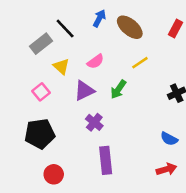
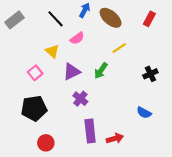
gray rectangle: (41, 44) -> (15, 20), moved
pink semicircle: (96, 61) -> (77, 38), moved
red arrow: (167, 169) -> (115, 139), moved

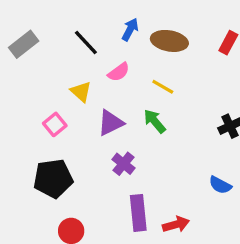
brown ellipse: (111, 18) -> (169, 41), turned -30
yellow line: (119, 48) -> (163, 87), moved, turned 64
green arrow: (101, 71) -> (155, 121), turned 105

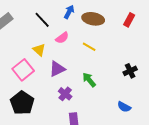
green arrow: (155, 121) -> (89, 80), moved
pink square: (55, 124) -> (23, 70), size x1.5
black pentagon: (53, 179) -> (22, 103), turned -30

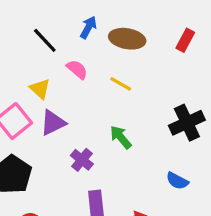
pink semicircle: (62, 38) -> (77, 69), turned -104
purple triangle: (57, 69) -> (53, 123), moved
black cross: (130, 71) -> (187, 123), size x1.5

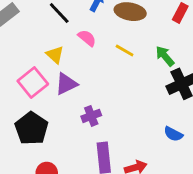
green arrow: (121, 137) -> (165, 56), moved
purple cross: (82, 160) -> (91, 116), turned 30

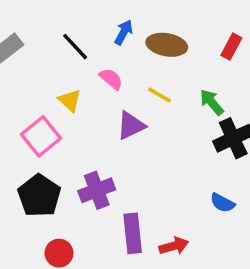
purple triangle: (66, 84) -> (131, 126), moved
purple cross: (91, 116) -> (97, 190), moved, size x1.4

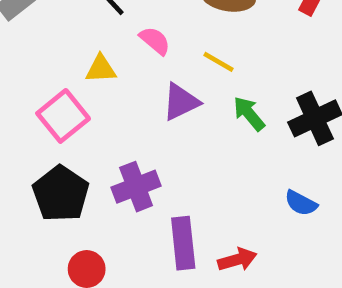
yellow triangle: (70, 100) -> (101, 69), turned -45
green arrow: (212, 102) -> (249, 114), moved

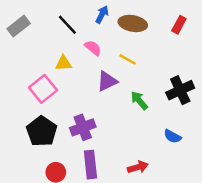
green arrow: (249, 114) -> (139, 100), moved
purple rectangle: (183, 243) -> (90, 165), moved

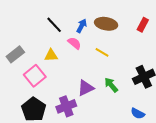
blue arrow: (102, 14) -> (82, 26), moved
gray rectangle: (19, 26) -> (15, 54), moved
purple triangle: (107, 81) -> (86, 88), moved

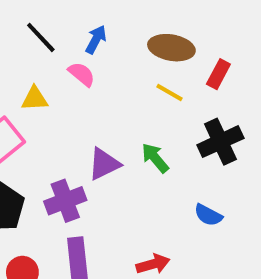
brown ellipse: (106, 24) -> (171, 48), moved
red rectangle: (143, 25) -> (218, 74), moved
yellow line: (102, 52) -> (169, 93), moved

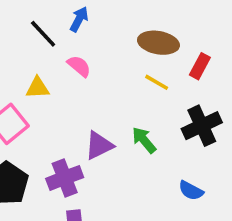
blue arrow: (96, 39) -> (79, 19), moved

